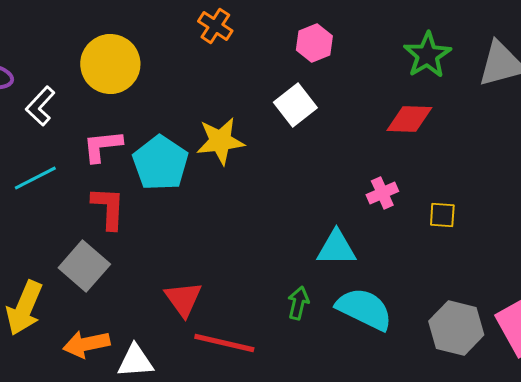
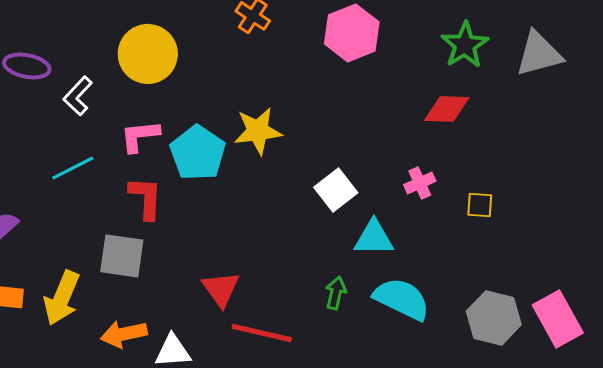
pink hexagon: (314, 43) -> (352, 33), size x1.5
white square: (295, 105) -> (336, 190), moved
gray square: (84, 266) -> (122, 256), turned -33

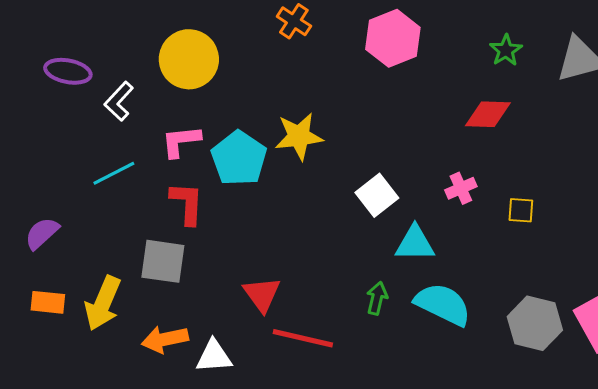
green star: (465, 45) -> (506, 50), size x0.7

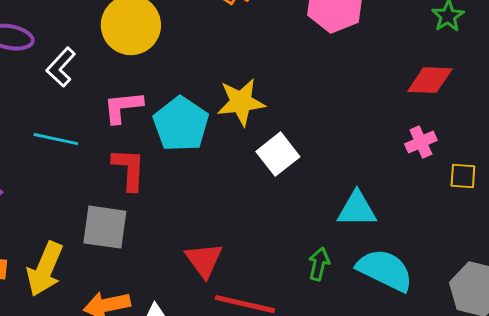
cyan line: (114, 173) -> (56, 139), turned 39
pink cross: (461, 188) -> (421, 142), moved
white square: (377, 195) -> (278, 154), moved

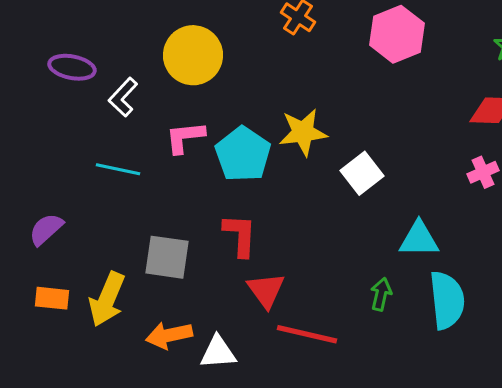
white square: (278, 154) -> (362, 173), moved
red L-shape: (129, 169) -> (240, 235), moved
cyan semicircle: (385, 270) -> (447, 300), turned 58

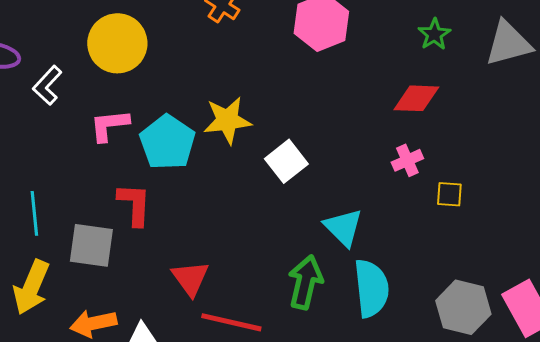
cyan line: (118, 169) -> (34, 213), moved, turned 72
red L-shape: (240, 235) -> (134, 204), moved
cyan triangle: (419, 239) -> (343, 227), turned 45
green arrow: (381, 294) -> (305, 282), size x1.6

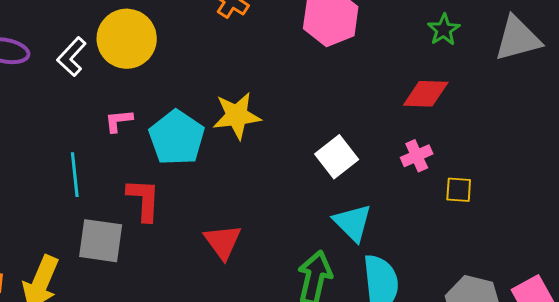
white L-shape: (47, 85) -> (72, 57), moved
pink L-shape: (109, 125) -> (119, 121), size x0.7
white square: (286, 161) -> (337, 157), moved
cyan line: (34, 213) -> (75, 175), moved
red triangle: (190, 278) -> (223, 242), moved

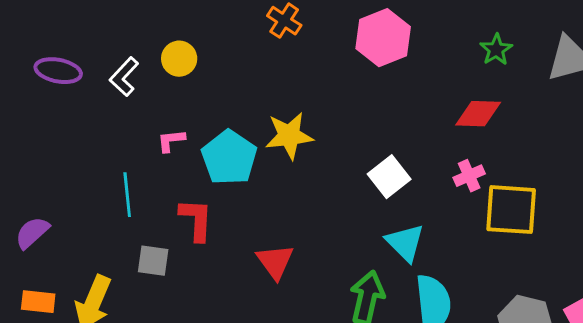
yellow circle: (127, 39) -> (179, 59), size x0.6
yellow square: (459, 190) -> (511, 210), size x2.0
gray square: (101, 241) -> (153, 261), size x0.7

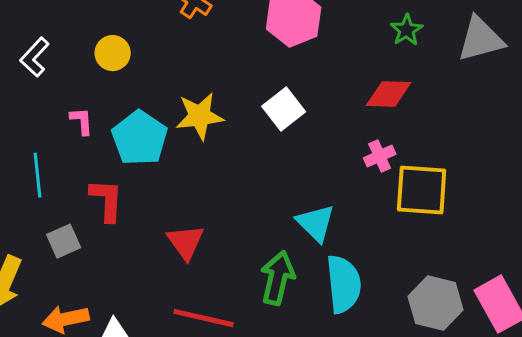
yellow circle: (179, 59) -> (113, 53), moved
pink L-shape: (171, 141) -> (82, 121), turned 92
white square: (389, 177) -> (284, 109), moved
gray square: (153, 261) -> (64, 241), turned -32

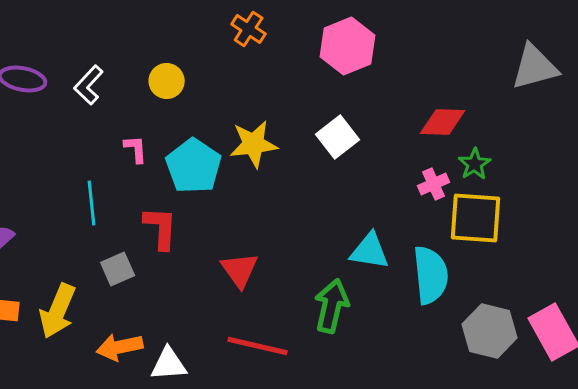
green star: (407, 30) -> (475, 164), moved
cyan triangle: (316, 223) -> (370, 251), turned -36
cyan semicircle: (344, 284) -> (431, 275), moved

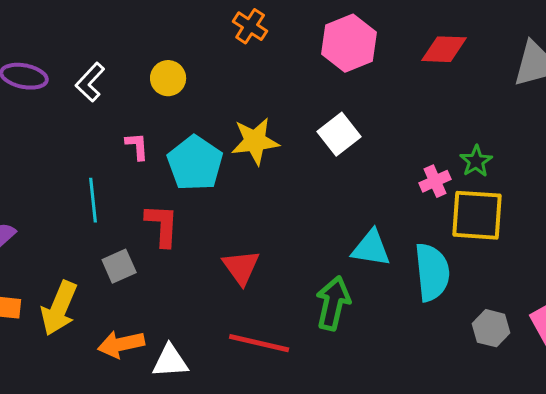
red diamond: (443, 122) -> (444, 49), moved
gray hexagon: (490, 331) -> (491, 328), size x0.7

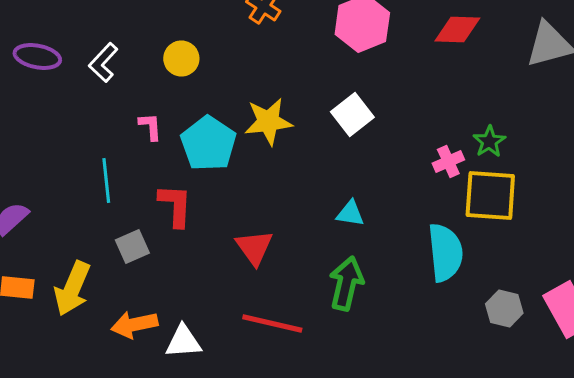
cyan triangle: (371, 248) -> (350, 214), moved, size x0.7

